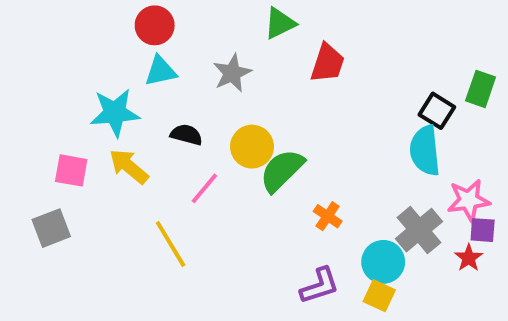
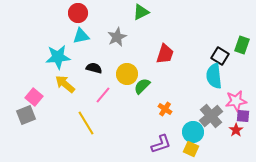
red trapezoid: (328, 63) -> (165, 54), moved
pink square: (71, 170) -> (34, 97), moved, turned 30
green semicircle: (282, 170) -> (142, 86), size x0.7

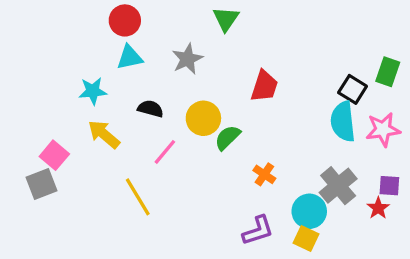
green triangle: (141, 12) -> (226, 19), turned -30
cyan star: (58, 57) -> (93, 91), size x0.7
pink star: (236, 101) -> (383, 130), moved

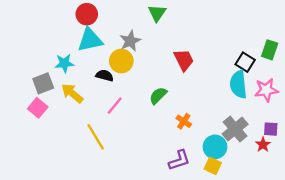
cyan triangle: (130, 57) -> (90, 40), size x1.4
red trapezoid: (264, 86) -> (184, 60), turned -45
yellow circle: (203, 118) -> (121, 61), moved
gray square: (41, 184) -> (43, 83), moved

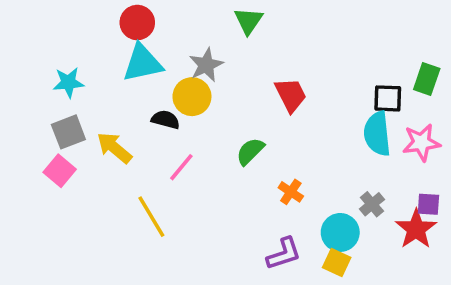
black square: (245, 62) -> (388, 98), turned -30
cyan star: (64, 63) -> (68, 83), moved
gray cross: (235, 129) -> (372, 204), size x0.6
red star: (263, 145) -> (416, 229), size x1.6

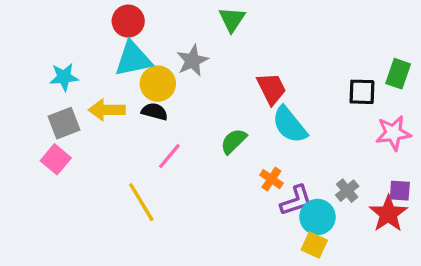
yellow circle: (192, 97) -> (158, 84), moved
cyan semicircle: (377, 134) -> (290, 125), moved, turned -33
yellow arrow: (114, 148) -> (107, 110), moved, turned -40
purple L-shape: (284, 254) -> (296, 200), moved

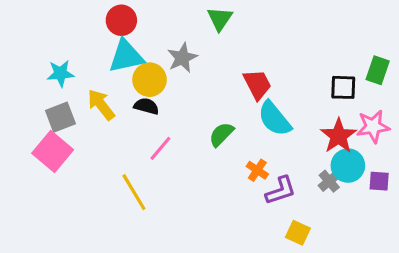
yellow arrow: (107, 110) -> (101, 105), turned 52
pink square: (56, 159) -> (53, 151), size x1.4
red star: (388, 214) -> (339, 136), moved
cyan circle: (318, 217) -> (348, 166), moved

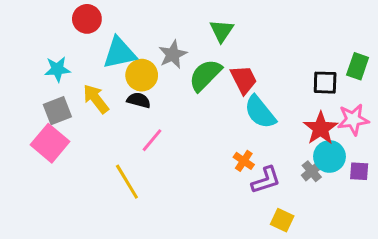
green triangle: (220, 19) -> (222, 31), moved
red circle: (121, 20) -> (87, 19), moved
green semicircle: (221, 134) -> (205, 75), moved, size x1.4

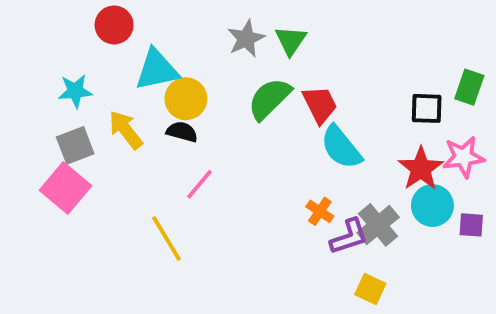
gray star: (173, 54) -> (246, 39), moved
gray cross: (312, 171) -> (378, 225), moved, size x1.5

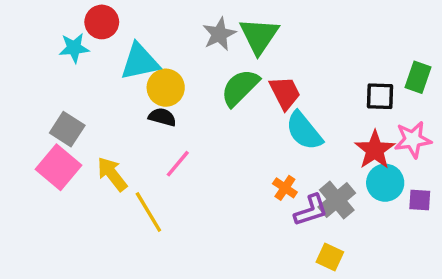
green triangle: (291, 41) -> (259, 36), size x1.4
cyan star: (75, 91) -> (74, 48), moved
yellow arrow: (126, 130) -> (112, 174), moved
gray square: (75, 145) -> (67, 129), turned -36

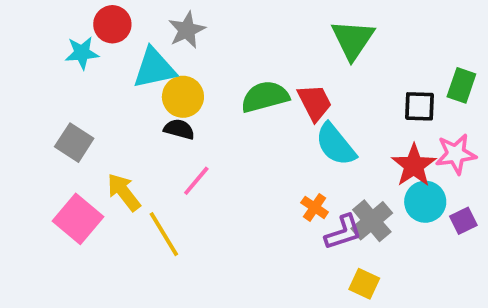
gray star: (219, 34) -> (187, 30), moved
green triangle: (259, 36) -> (353, 40), moved
green semicircle: (240, 88) -> (265, 97), turned 30
pink square: (59, 167) -> (78, 219), moved
purple square: (420, 200) -> (463, 221), turned -30

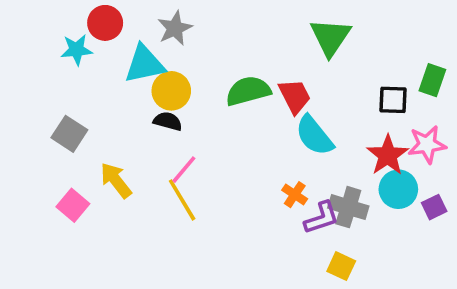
pink square: (78, 219) -> (73, 205), size x0.7
gray cross: (372, 221) -> (348, 207), turned -33
yellow line: (164, 234) -> (182, 200), moved

